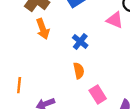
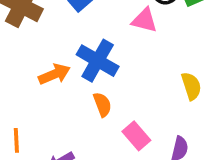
orange arrow: (43, 29) -> (54, 74), moved, turned -84
blue cross: (80, 42) -> (98, 61), size x1.6

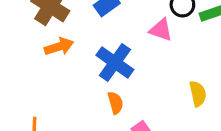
orange arrow: (54, 74) -> (59, 47), moved

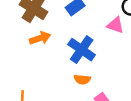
orange semicircle: (115, 103) -> (82, 79), turned 112

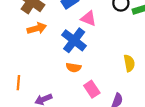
pink triangle: (115, 25) -> (88, 18), moved

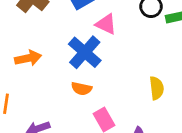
orange arrow: (37, 28) -> (28, 58), moved

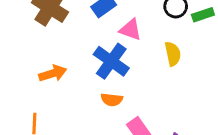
yellow semicircle: (157, 88) -> (173, 54), moved

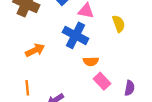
orange semicircle: (112, 100) -> (91, 61), moved

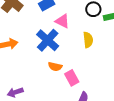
pink rectangle: (102, 81) -> (72, 78), moved

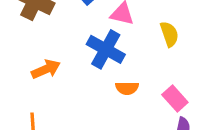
pink rectangle: (72, 78) -> (175, 98), moved

